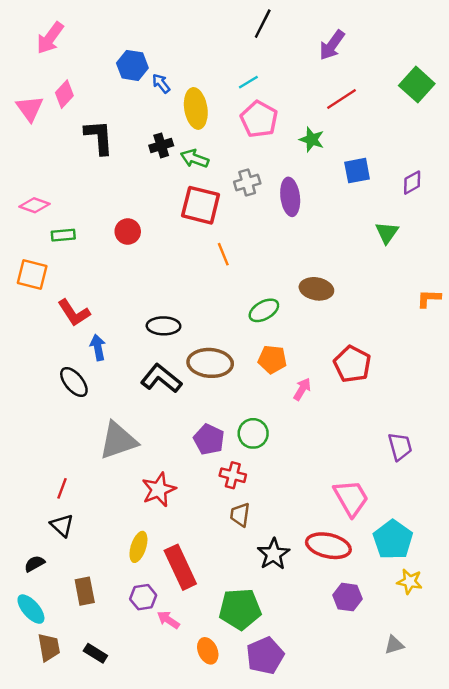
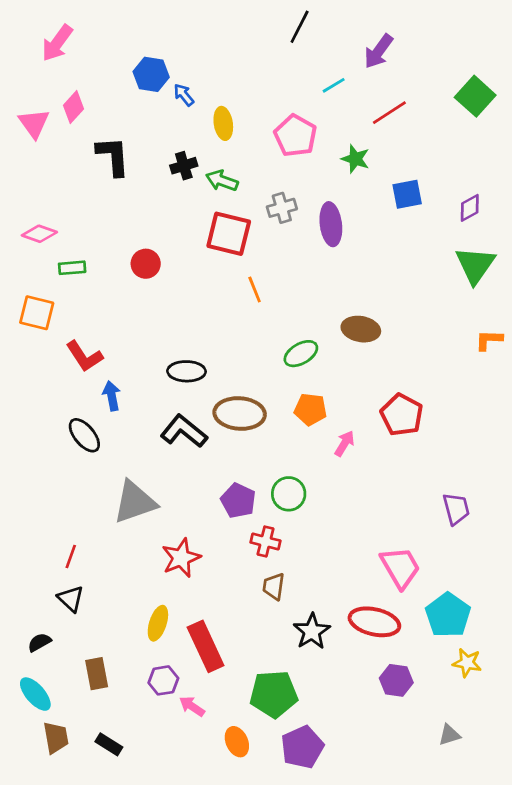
cyan line: (248, 82) -> (334, 85), moved
yellow ellipse: (196, 108) -> (223, 123), size x0.7
green triangle: (387, 233) -> (475, 265), moved, size x1.5

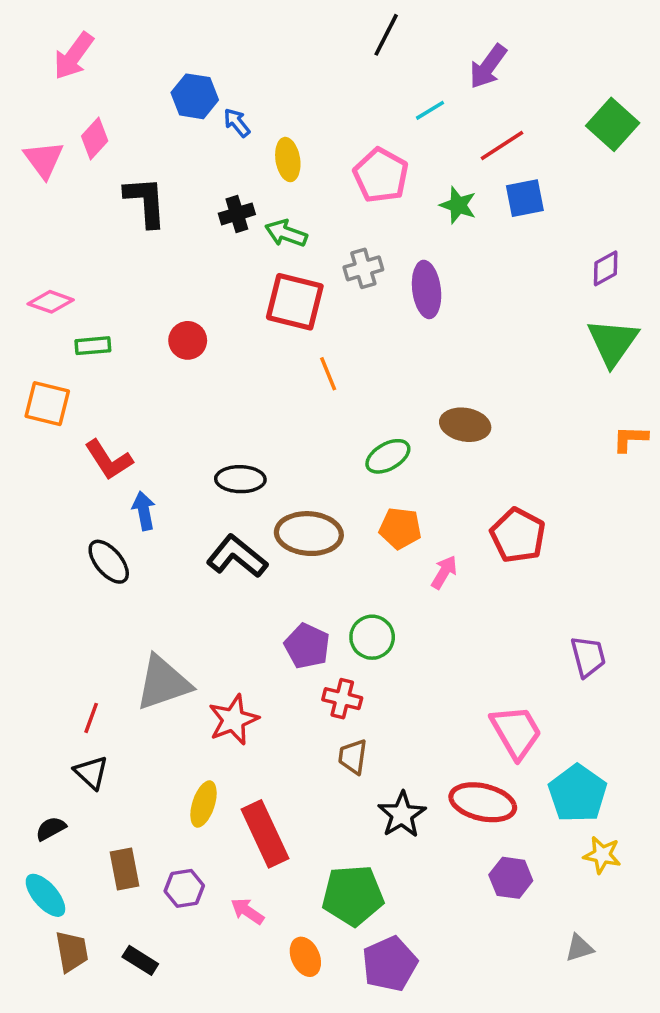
blue square: (407, 194) -> (525, 198), moved
gray triangle: (135, 502) -> (163, 683), moved
purple hexagon: (163, 680) -> (184, 888), moved

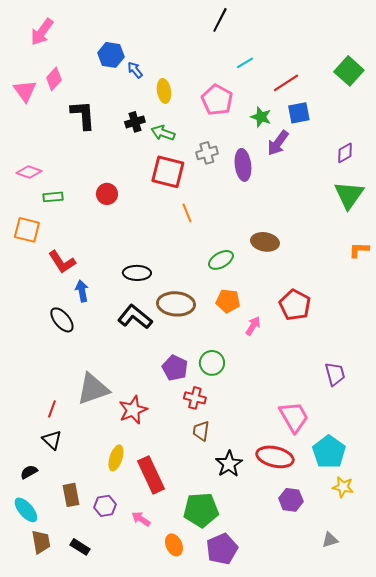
purple arrow: (488, 66) -> (278, 143), moved

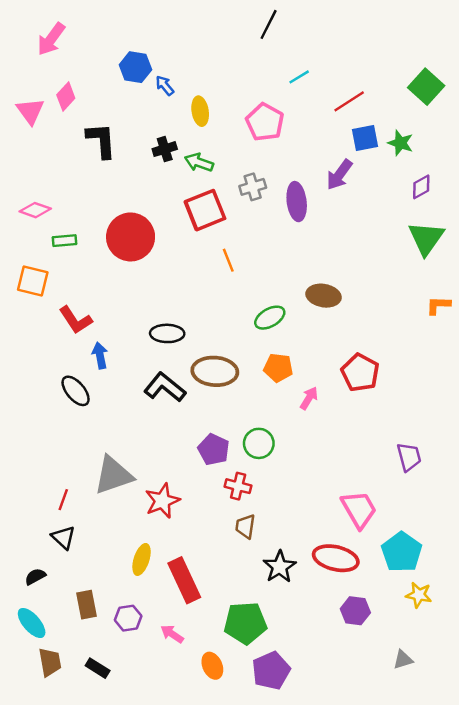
green star: (261, 117) -> (400, 143), moved
red square: (168, 172) -> (205, 210), turned -36
red circle: (107, 194) -> (131, 237), size x1.8

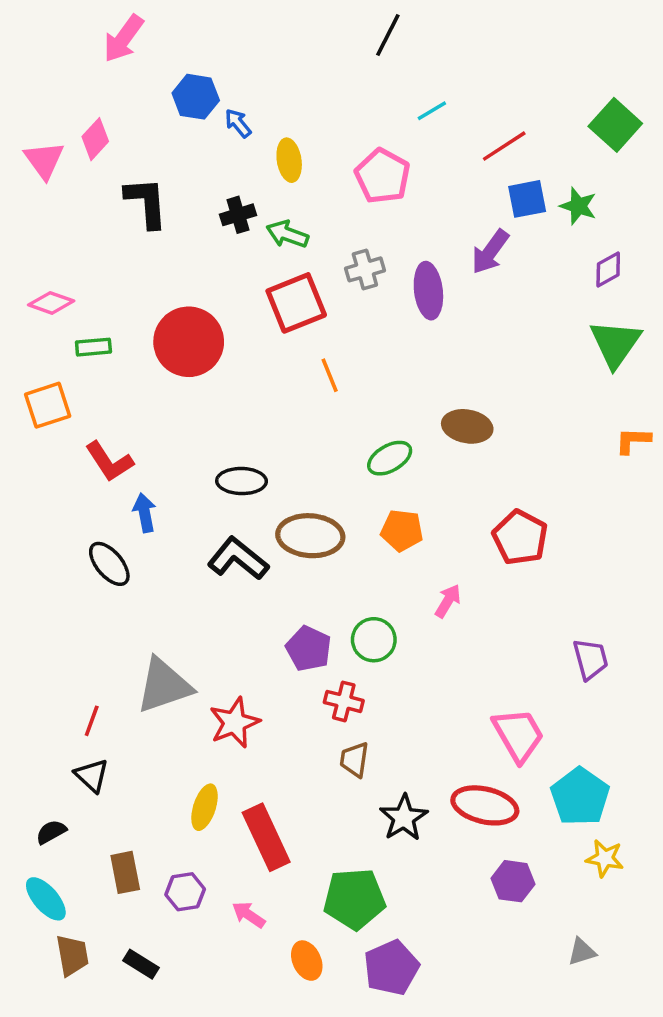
pink arrow: (51, 39) -> (123, 39), moved
orange square: (33, 281) -> (48, 405), turned -32
pink arrow: (309, 398) -> (448, 601), moved

